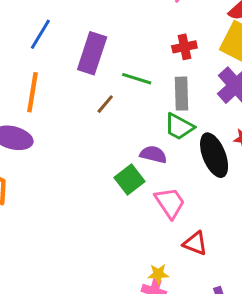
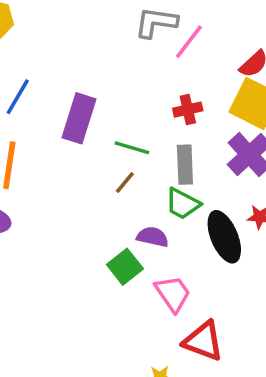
brown line: (105, 104) -> (125, 183), moved
red triangle: (195, 243) -> (203, 341), size x1.4

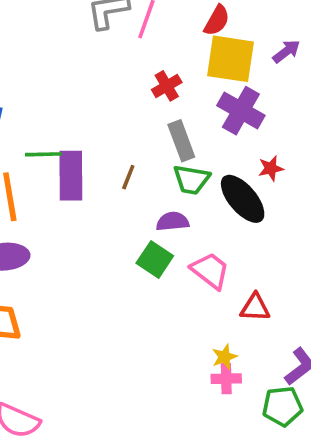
purple rectangle: (79, 118) -> (71, 176), moved
green line: (132, 148) -> (43, 154), moved
red triangle: (203, 341) -> (255, 307), size x0.7

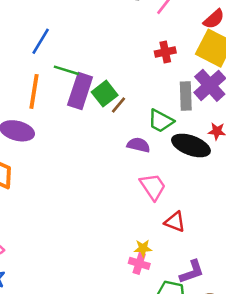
gray rectangle: (181, 141) -> (186, 96), moved
black ellipse: (243, 199) -> (191, 145), turned -48
green square: (155, 259) -> (105, 94), moved

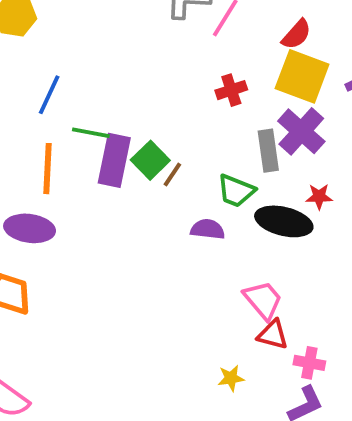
pink trapezoid: (153, 187) -> (263, 300), moved
pink cross: (139, 263) -> (309, 363), moved

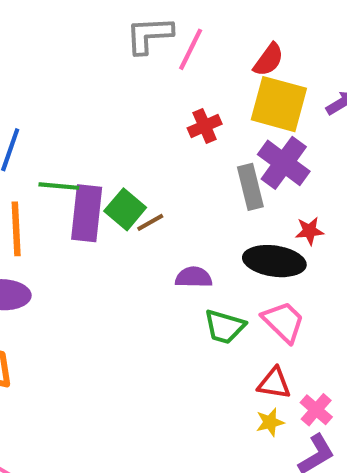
brown line: (172, 174) -> (150, 222), turned 32
green trapezoid: (236, 191) -> (225, 327), moved
pink trapezoid: (263, 300) -> (283, 322), moved
pink cross: (309, 363) -> (316, 410), turned 36
yellow star: (231, 378) -> (270, 422), moved

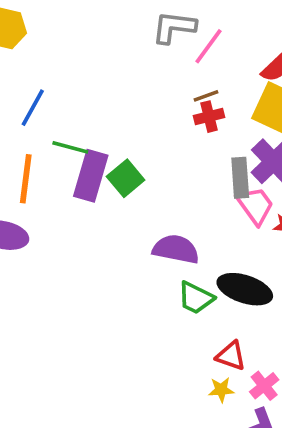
brown line: (150, 222) -> (206, 96), moved
black ellipse: (274, 261) -> (245, 289), moved
purple semicircle: (194, 277) -> (176, 249), size x1.4
pink trapezoid: (283, 322) -> (255, 205), moved

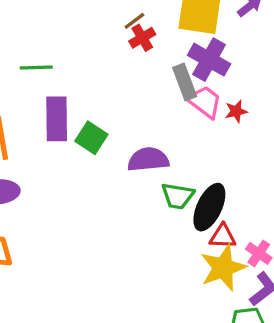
green line: (70, 147) -> (36, 68), moved
green square: (126, 178) -> (91, 138), moved
black ellipse: (245, 289) -> (209, 207), moved, turned -66
yellow star: (221, 390) -> (223, 268), size x2.0

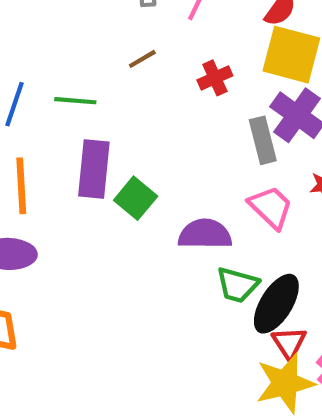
brown line: (134, 21) -> (142, 59), moved
pink trapezoid: (205, 102) -> (271, 207), moved
red triangle: (223, 236) -> (289, 343), turned 48

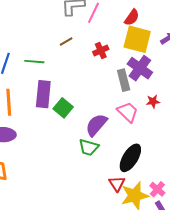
purple semicircle: (205, 234) -> (96, 125), turned -50
green trapezoid: (237, 285) -> (89, 147), moved
red triangle: (289, 343) -> (117, 184), moved

